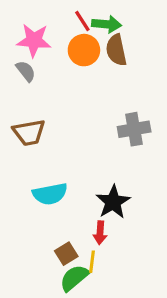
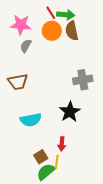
gray semicircle: (26, 71) -> (26, 46), moved, turned -112
black star: (113, 202) -> (70, 112), moved

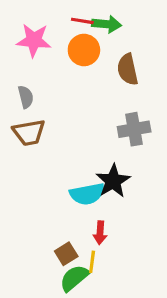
red line: (51, 13) -> (82, 21), turned -48
brown semicircle: (72, 31) -> (128, 69), moved
gray semicircle: (26, 46) -> (26, 97), moved, turned 136
cyan semicircle: (31, 120) -> (87, 194), moved

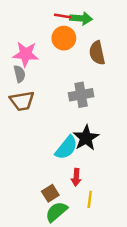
pink star: (34, 40) -> (26, 54), moved
gray cross: (134, 129) -> (81, 95), moved
cyan semicircle: (87, 194) -> (66, 148), turned -40
yellow line: (92, 262) -> (90, 199), moved

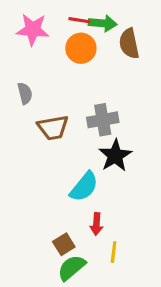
brown semicircle: (97, 53) -> (129, 44), moved
pink star: (26, 54) -> (33, 30), moved
brown trapezoid: (22, 101) -> (53, 128), moved
black star: (86, 138) -> (115, 156), moved

